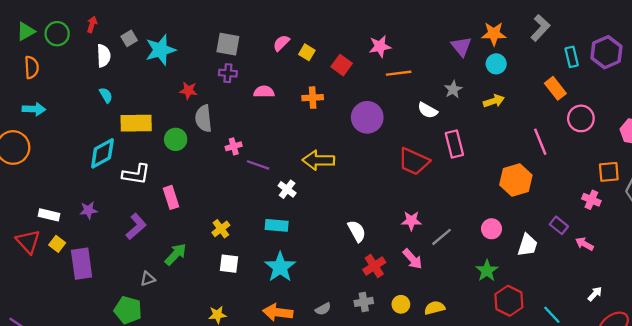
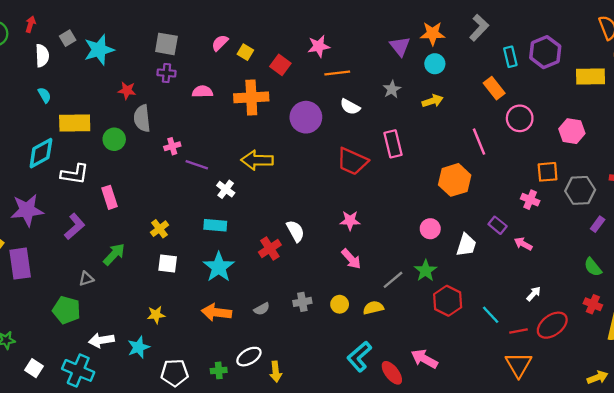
orange cross: (313, 98) -> (251, 97), size x1.6
white semicircle: (428, 110) -> (350, 107), moved
purple star: (88, 210) -> (27, 210), size x1.8
gray line: (442, 237) -> (393, 280), moved
red cross: (374, 266) -> (270, 248), moved

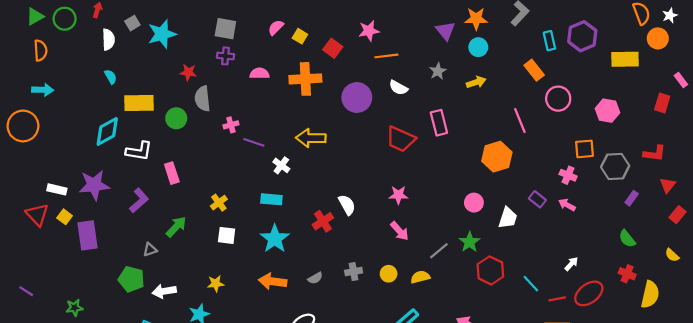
pink arrow: (523, 244) -> (567, 205), moved
white arrow: (101, 340) -> (164, 291), moved

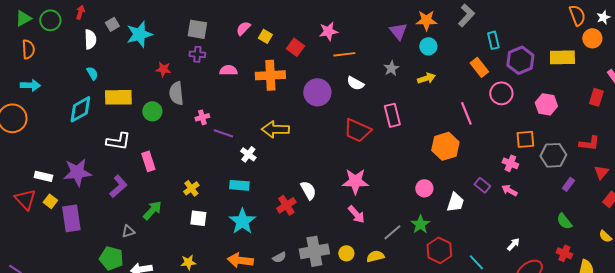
purple hexagon: (582, 36) -> (520, 60), moved
cyan diamond: (107, 131) -> (80, 109), moved
pink star: (398, 195) -> (355, 181), size x1.5
gray cross: (354, 272) -> (314, 251), size x1.8

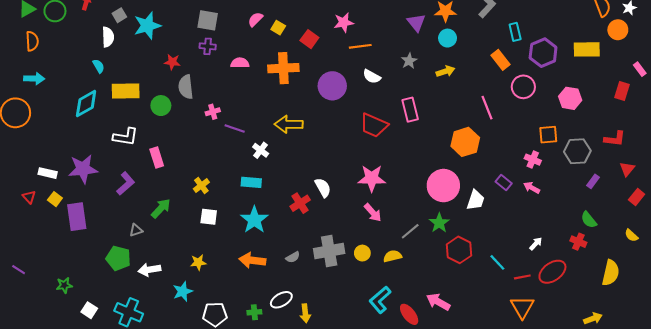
white semicircle: (90, 39) -> (108, 37), moved
pink circle: (424, 188) -> (443, 186), size x1.8
red triangle: (25, 199) -> (29, 197), size x0.6
red cross: (564, 253) -> (578, 242), moved

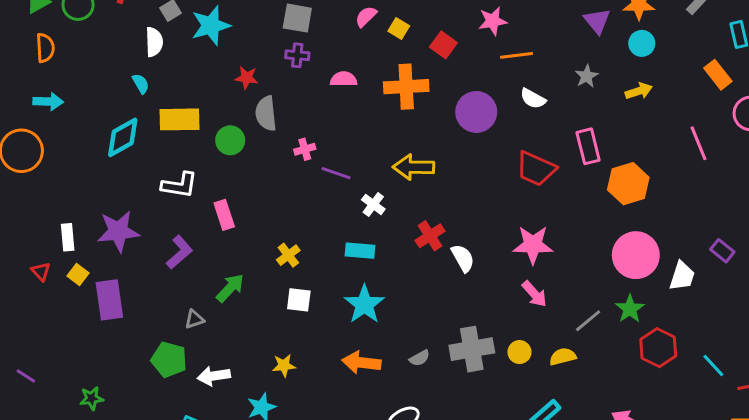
orange hexagon: (465, 142) -> (628, 184), moved
white rectangle: (48, 173) -> (68, 237), turned 72
red cross: (300, 203) -> (430, 236), moved

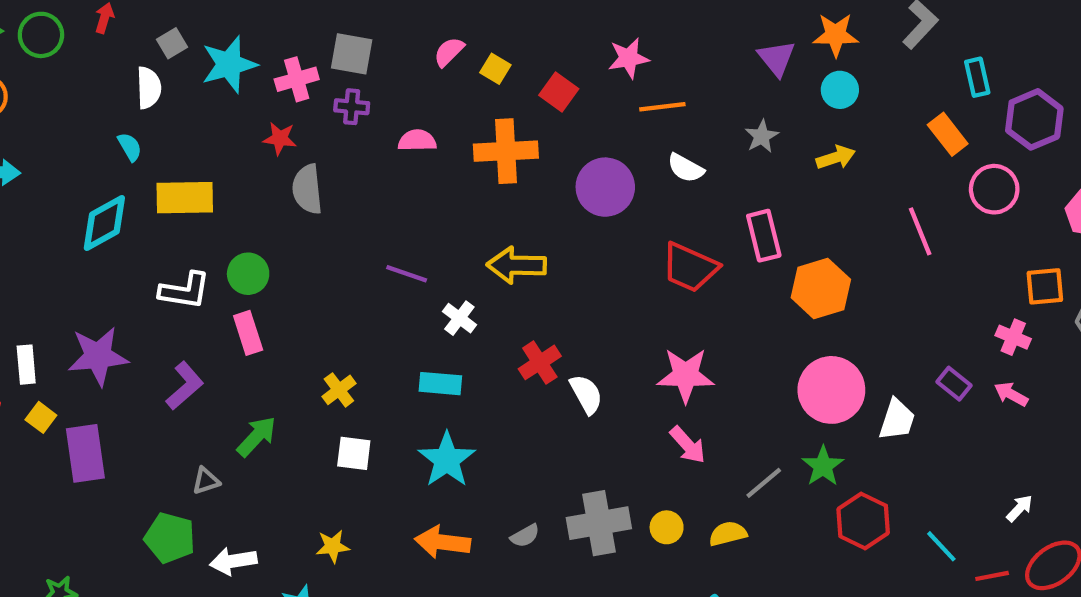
green circle: (230, 140) -> (248, 274), moved
pink cross: (305, 149) -> (297, 79), moved, size x1.4

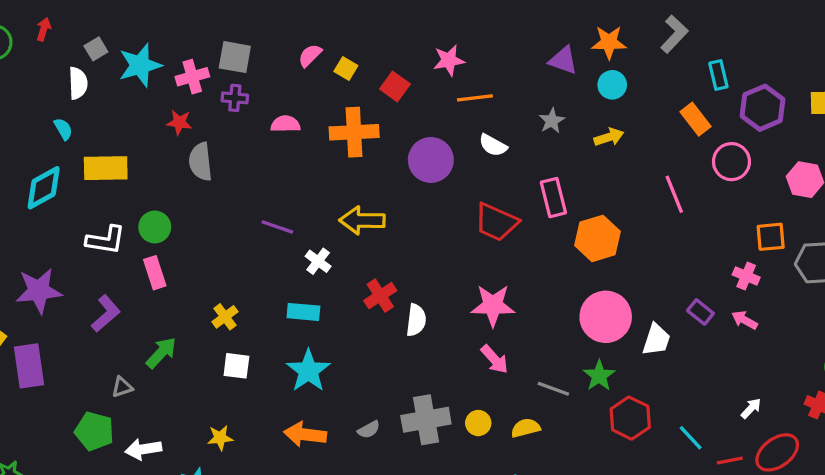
purple triangle: (776, 58) -> (563, 60), turned -32
white semicircle: (586, 394) -> (416, 320), turned 36
gray line: (764, 483) -> (553, 389), turned 60

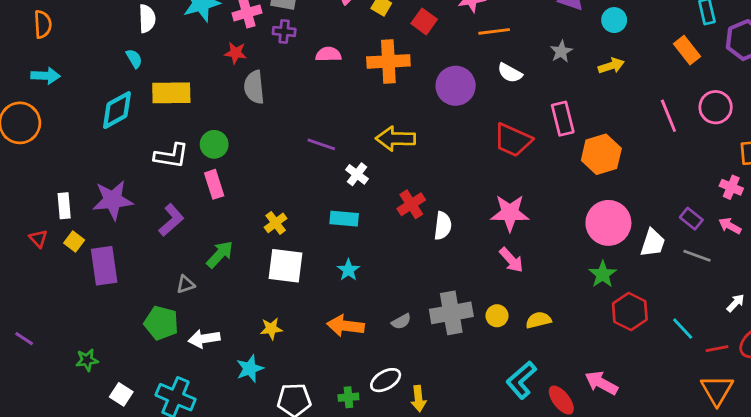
pink circle: (731, 162) -> (716, 107), moved
white square: (236, 366) -> (286, 266), size x1.5
cyan star: (308, 371) -> (348, 270), size x0.6
gray line: (553, 389) -> (697, 256), moved

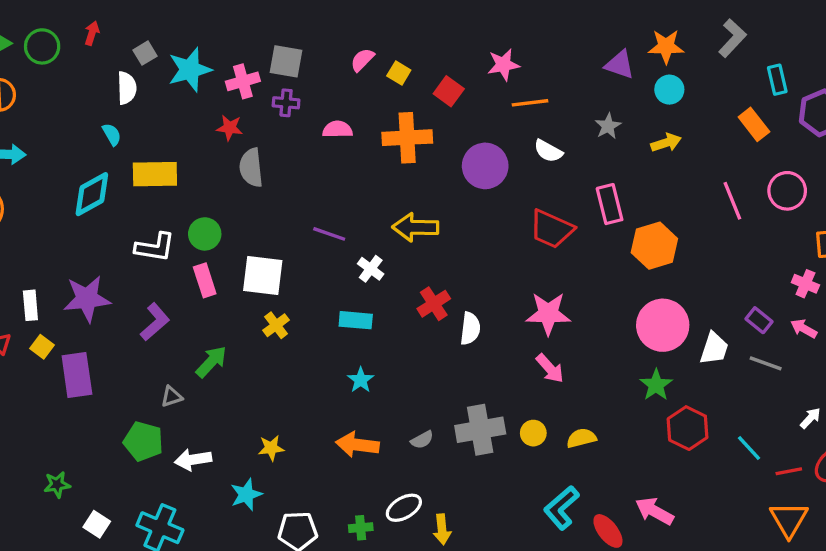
white square: (286, 266) -> (263, 275), moved

